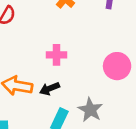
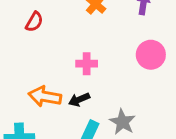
pink circle: (117, 66) -> (151, 55), moved

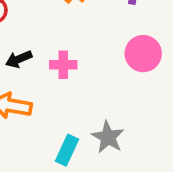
black arrow: (79, 100) -> (19, 59), moved

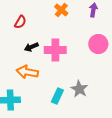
pink cross: (63, 65) -> (55, 50), size x1.5

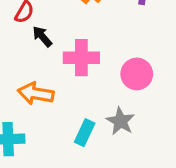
pink circle: (98, 44) -> (137, 74), moved
black arrow: (31, 47) -> (42, 37), moved, turned 72

